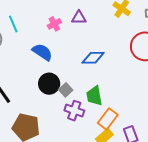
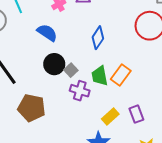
blue diamond: (93, 58) -> (98, 38), turned -55
orange rectangle: (108, 119) -> (121, 75), moved

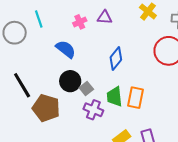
orange rectangle: (121, 75) -> (136, 98), turned -30
brown pentagon: (32, 108) -> (46, 108), moved

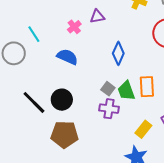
black circle: (70, 81) -> (62, 100), moved
gray square: (86, 89) -> (108, 89), moved
brown pentagon: (46, 108) -> (64, 134), moved

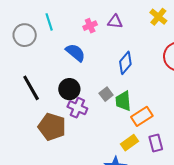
orange rectangle: (147, 87) -> (142, 116), moved, turned 45
black circle: (62, 100) -> (69, 89), moved
purple cross: (109, 109) -> (77, 108), moved

